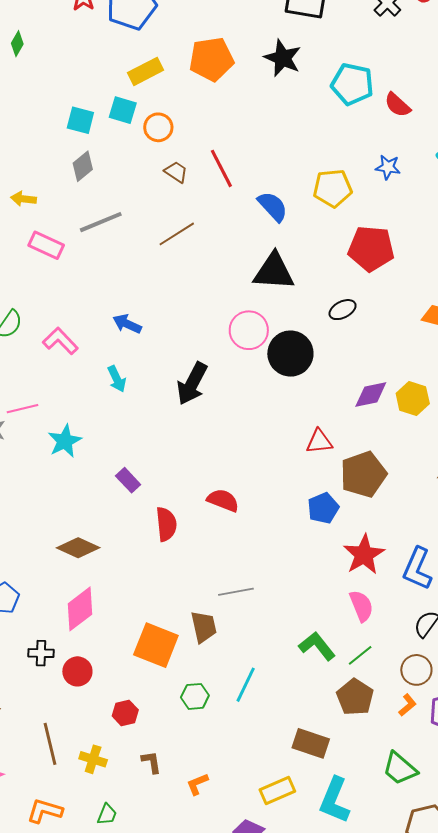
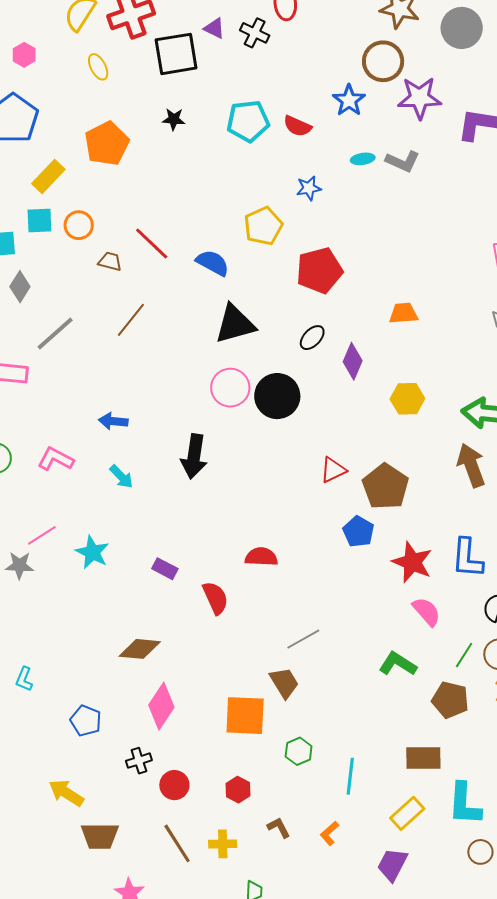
black star: (283, 58) -> (174, 119), size x0.6
purple diamond: (371, 394) -> (353, 361), moved, turned -36
green line: (360, 655) -> (464, 655), moved
red circle: (77, 671) -> (174, 785), moved
cyan line: (246, 685) -> (350, 776), moved

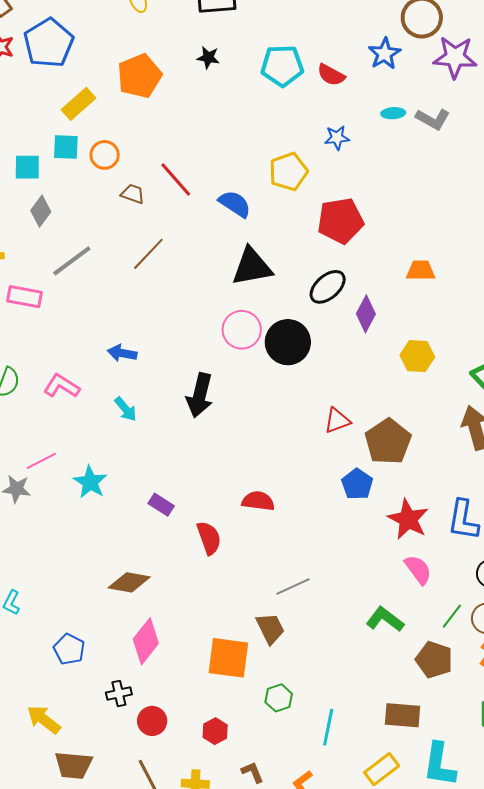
black ellipse: (312, 338) -> (328, 287), size x1.4

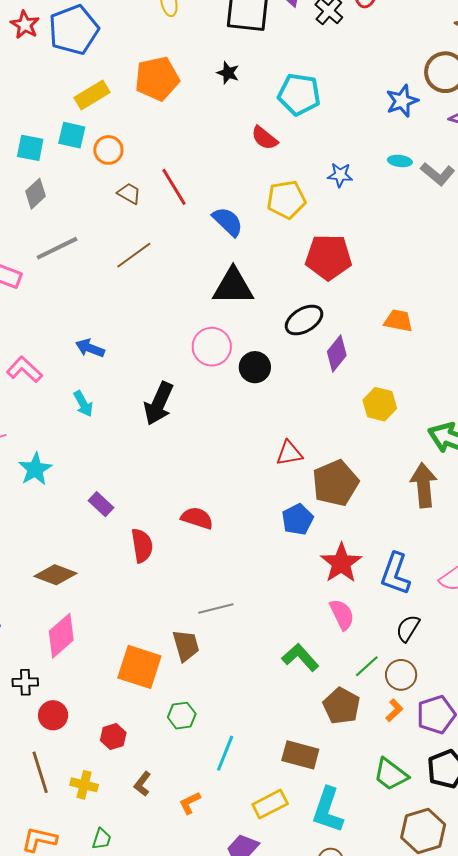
red semicircle: (331, 75) -> (265, 138), moved
black circle: (288, 342) -> (255, 367), size x0.7
brown L-shape: (252, 772) -> (142, 784), turned -130

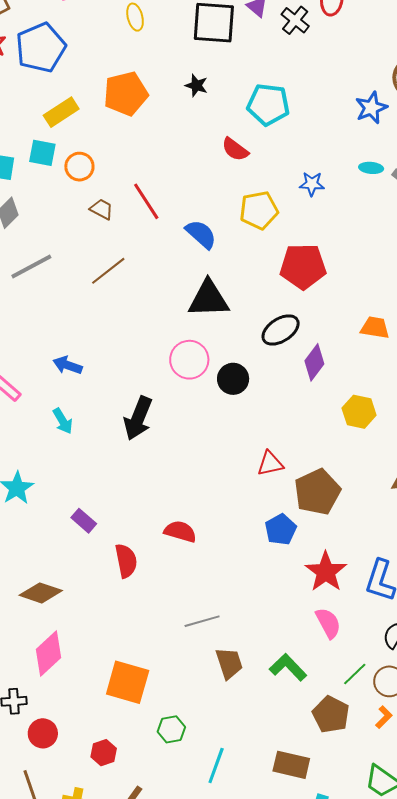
brown trapezoid: (186, 646) -> (229, 663), moved

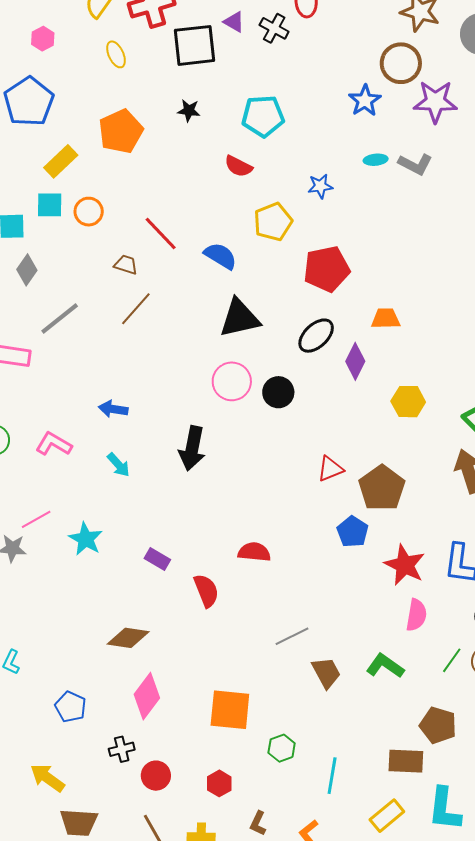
brown trapezoid: (102, 209) -> (126, 265), moved
orange trapezoid: (375, 328) -> (386, 319), moved
pink semicircle: (328, 623) -> (416, 615), turned 48
brown pentagon: (331, 714) -> (438, 725), moved

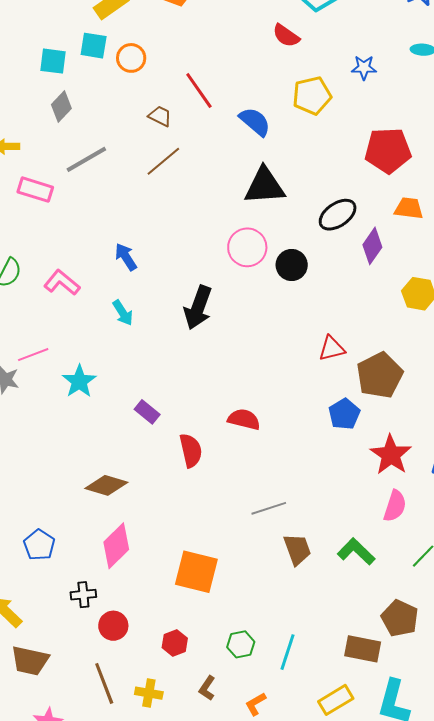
red pentagon: (327, 269) -> (388, 150), moved
blue arrow: (113, 409) -> (126, 257), turned 40
green hexagon: (282, 748) -> (241, 644), moved

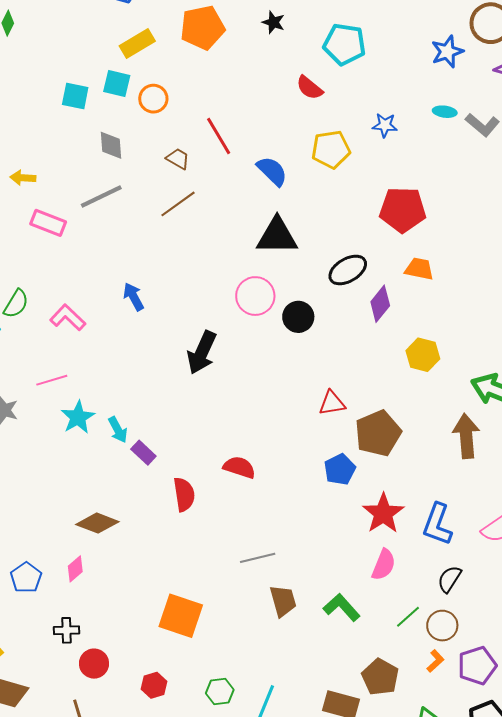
gray diamond: (61, 106) -> (111, 145), moved, turned -52
cyan arrow: (123, 313) -> (118, 430), moved
pink line: (33, 355) -> (52, 380), moved
pink diamond: (116, 546) -> (75, 569), moved, size x0.6

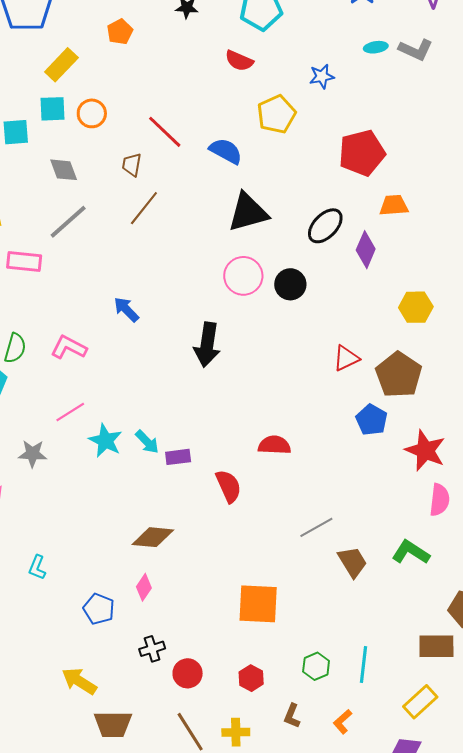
orange pentagon: (202, 28) -> (120, 32), size x0.6
brown trapezoid: (178, 159) -> (132, 165), turned -95
yellow hexagon: (423, 355) -> (416, 307), moved
purple rectangle: (143, 453) -> (178, 457), turned -35

